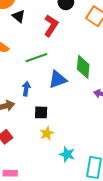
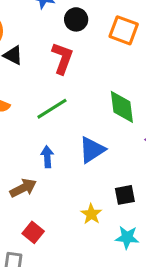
blue triangle: (58, 80) -> (92, 150), moved
black square: (41, 112) -> (125, 195), moved

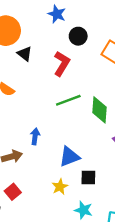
green line: (52, 109) -> (68, 100), moved
blue triangle: (92, 150) -> (69, 157), moved

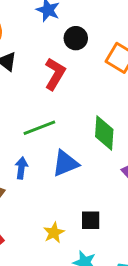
green line: (68, 100) -> (39, 128), moved
blue triangle: (69, 157) -> (65, 163), moved

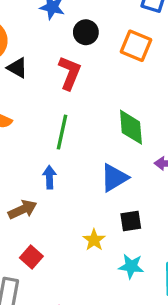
green line: (39, 128) -> (62, 132), turned -48
blue triangle: (65, 163) -> (114, 178), moved

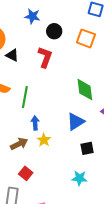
green line: (62, 132) -> (25, 97), moved
yellow star: (94, 240) -> (44, 140), moved
cyan star: (131, 266) -> (80, 178), moved

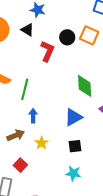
black circle: (54, 31) -> (67, 37), moved
black triangle: (12, 55) -> (27, 30), moved
yellow star: (44, 140) -> (42, 143), moved
black square: (87, 148) -> (75, 146), moved

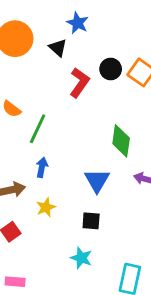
blue triangle: (73, 117) -> (97, 181), turned -42

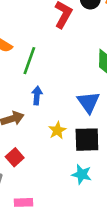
yellow star: (46, 207) -> (57, 130), moved
black square: (91, 221) -> (87, 140), size x1.5

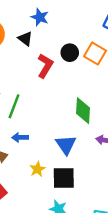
blue arrow: (37, 96) -> (20, 138), turned -98

